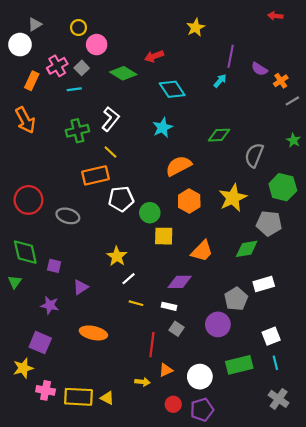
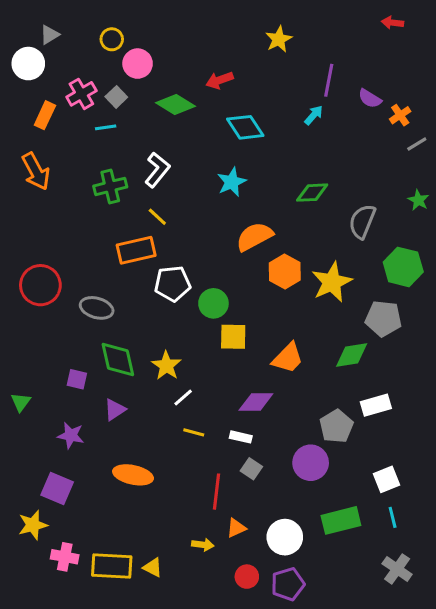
orange hexagon: (189, 201) -> (285, 271), moved
green diamond: (25, 252) -> (118, 360), moved

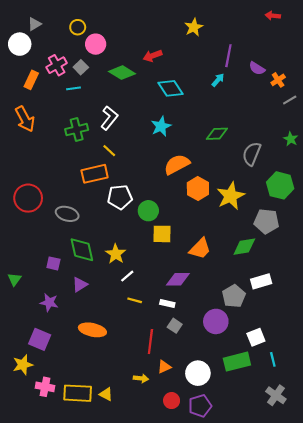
white square: (386, 479) -> (256, 337), moved

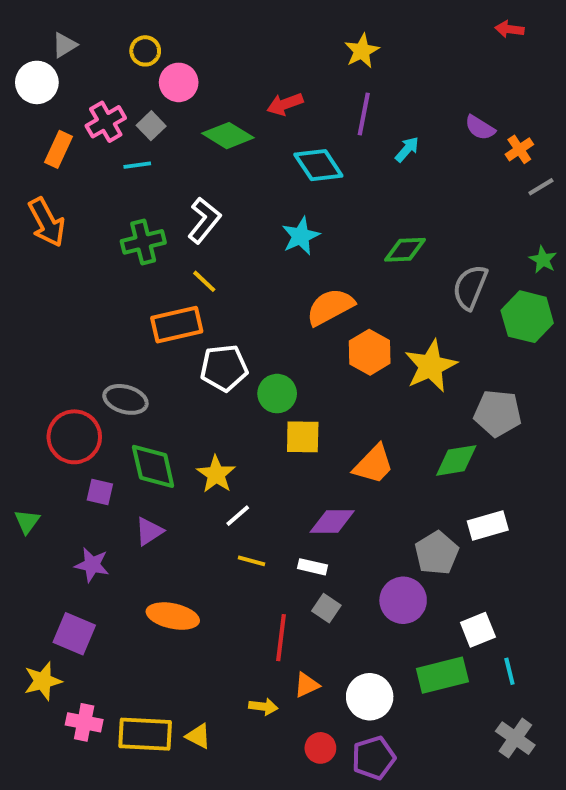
purple line: (228, 56) -> (364, 114), moved
green hexagon: (280, 185) -> (527, 317), moved
red circle: (28, 198) -> (74, 437), moved

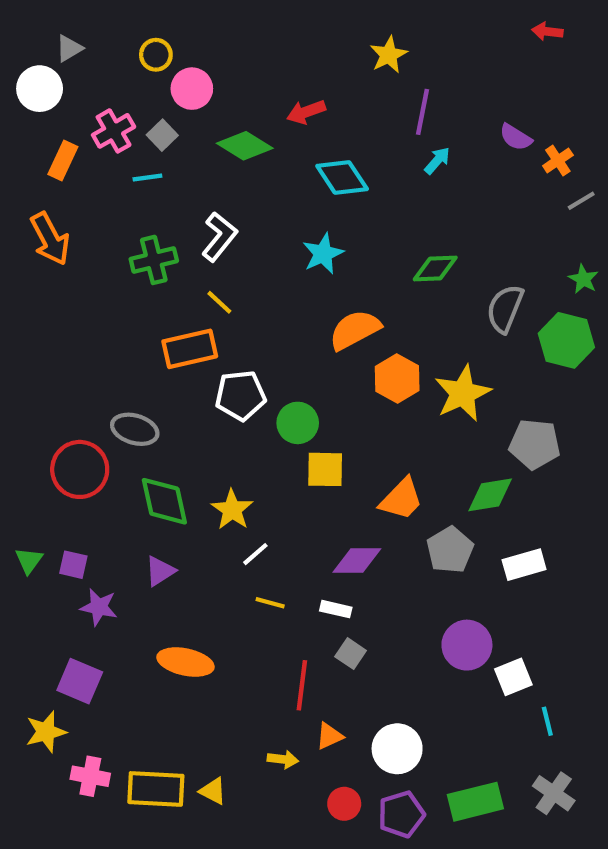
purple line: (364, 114) -> (422, 112), moved
purple square: (100, 492) -> (73, 565), moved
gray pentagon: (437, 553) -> (450, 550), moved
purple circle: (403, 600) -> (467, 645), moved
green rectangle: (442, 675) -> (475, 802), moved

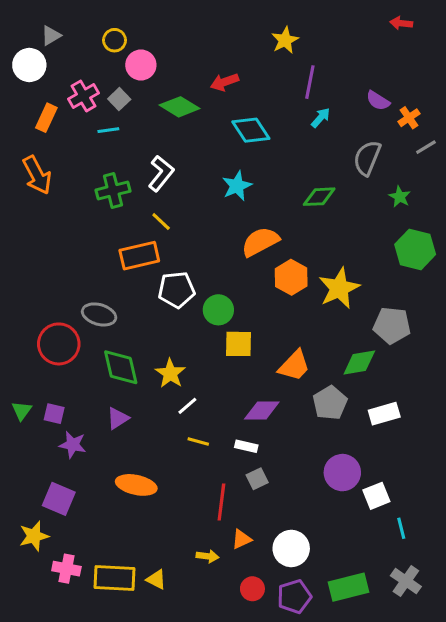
green star: (583, 279) -> (400, 197), moved
gray semicircle: (505, 309) -> (367, 158), moved
gray square: (351, 654) -> (257, 479), turned 30

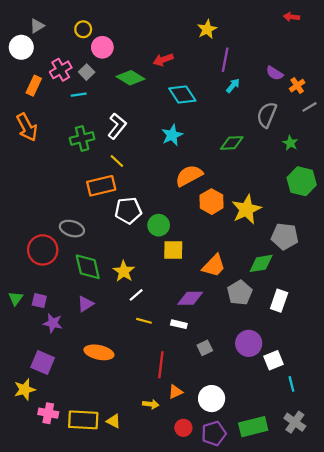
white rectangle: (384, 414) -> (279, 301), turned -55
gray square: (257, 479) -> (205, 348), moved

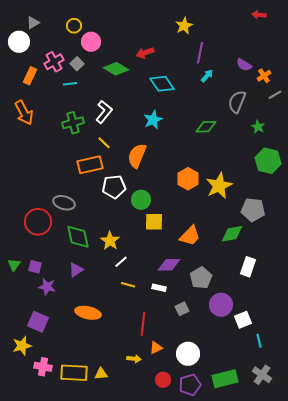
orange semicircle: (189, 176) -> (137, 156), moved, turned -40
gray pentagon: (240, 293) -> (201, 278), moved
yellow triangle: (114, 421) -> (101, 374), turned -32

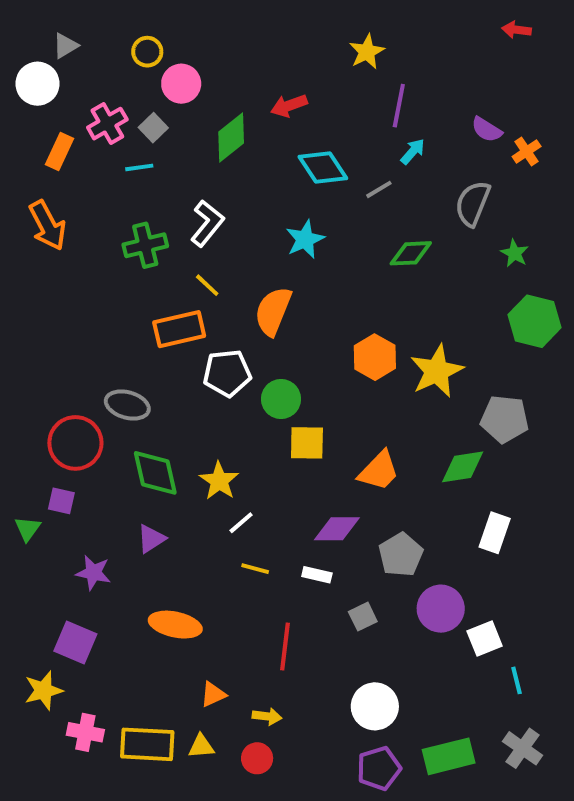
green diamond: (116, 69) -> (231, 138), turned -70
gray line: (275, 95) -> (379, 189), moved
purple square: (35, 267) -> (61, 501), moved
orange triangle: (156, 348) -> (213, 694), moved
red circle: (163, 380) -> (257, 758), moved

